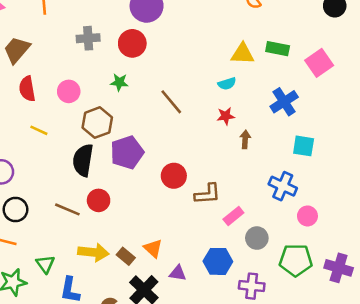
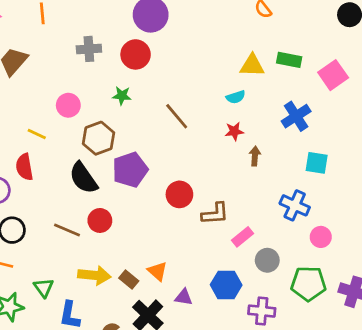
red semicircle: (27, 89) -> (24, 167), moved
yellow line: (39, 130) -> (37, 134), moved
black semicircle: (83, 160) -> (83, 178), turned -44

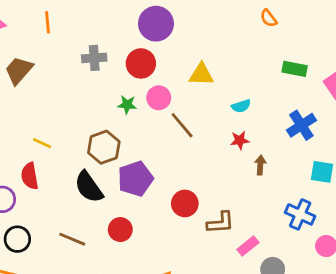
yellow triangle: (252, 65) -> (201, 74), moved
pink circle: (68, 105) -> (159, 98), moved
red circle: (100, 220) -> (120, 230), moved

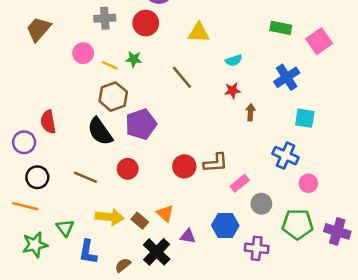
pink circle: (159, 98) -> (83, 53), moved
yellow line: (42, 143) -> (110, 65), moved
red circle: (185, 203) -> (184, 166), moved

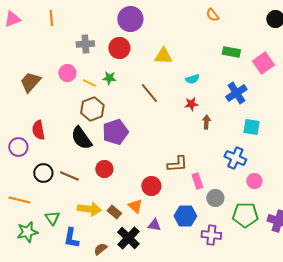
brown trapezoid: (39, 29) -> (30, 82), moved
red circle: (184, 166) -> (151, 186), moved
black circle: (37, 177) -> (43, 173), moved
pink rectangle: (240, 183) -> (197, 181), turned -70

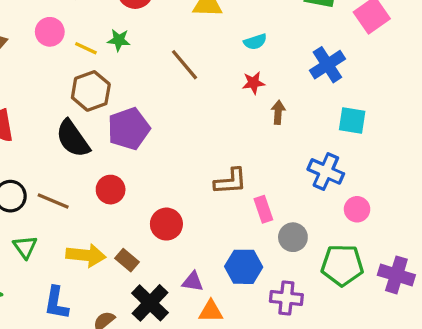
red circle: (151, 186) -> (166, 224), moved
orange triangle: (135, 206) -> (211, 311), moved, turned -42
green triangle: (52, 218) -> (25, 247), moved

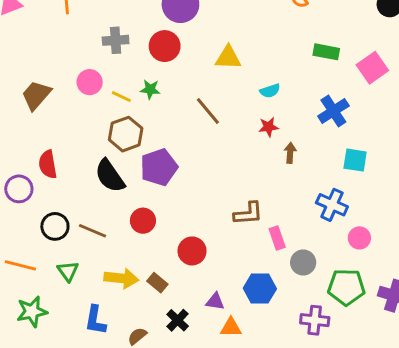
purple cross: (286, 298) -> (315, 320), moved
black cross: (150, 303) -> (178, 320), size x0.7

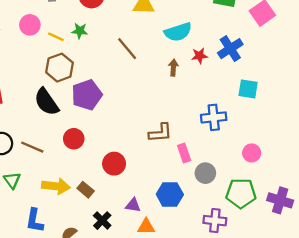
cyan semicircle: (270, 91) -> (178, 32), size x1.6
red star: (268, 127) -> (199, 56), moved
brown arrow: (290, 153) -> (173, 68), moved
blue cross: (332, 205) -> (214, 117), moved, turned -30

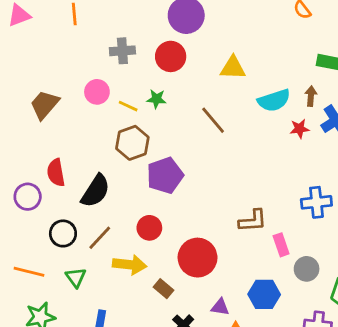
brown arrow: (173, 68) -> (311, 96), moved
black semicircle: (46, 102) -> (96, 191), moved, turned -112
brown line: (32, 147) -> (100, 238), turned -70
red circle: (114, 164) -> (198, 258), size x1.4
yellow arrow: (56, 186) -> (130, 265), moved

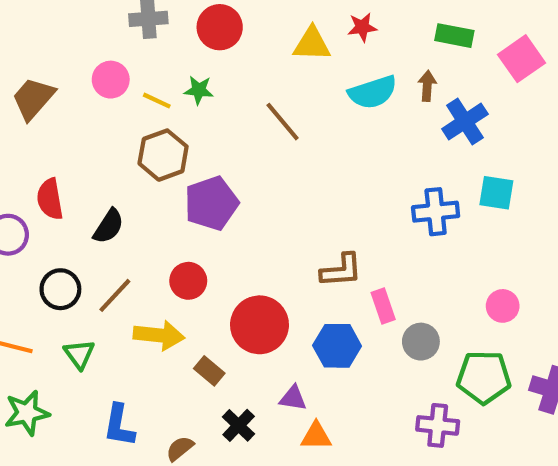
red star: (299, 129) -> (362, 27), moved
black semicircle: (96, 191) -> (109, 226), size x0.7
blue cross: (316, 202) -> (436, 212), moved
blue hexagon: (264, 294) -> (337, 346), moved

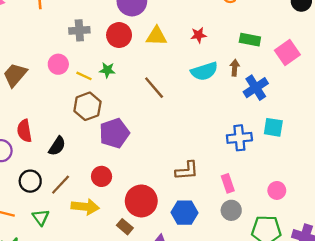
yellow triangle: (312, 44) -> (156, 36), moved
pink rectangle: (383, 306) -> (228, 183), moved
brown rectangle: (209, 371) -> (125, 227), moved

